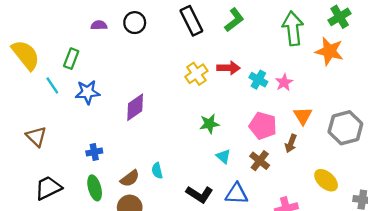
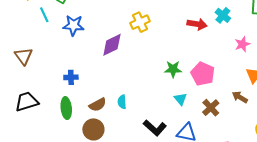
yellow cross: (196, 74) -> (140, 22), moved
cyan cross: (258, 80) -> (223, 15), moved
pink pentagon: (263, 126) -> (203, 74), moved
brown arrow: (291, 143) -> (240, 97), turned 91

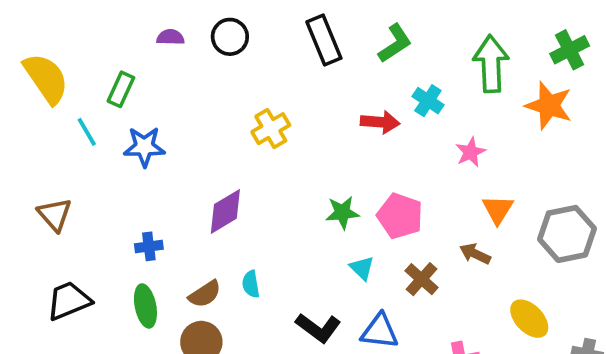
purple diamond: (112, 45) -> (225, 211), moved

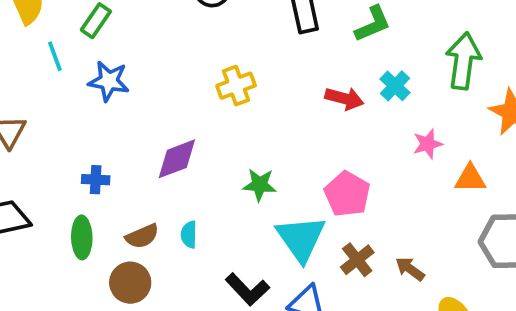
orange triangle: (498, 209) -> (470, 178), moved, turned 48
green star: (342, 213) -> (260, 185), moved
brown arrow: (475, 254) -> (410, 269), moved
cyan triangle: (362, 268) -> (301, 238), size x2.0

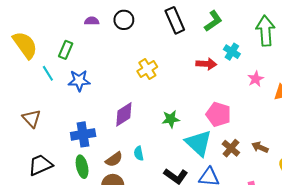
blue cross: (96, 180) -> (83, 134), size x1.6

